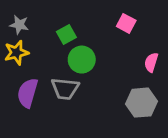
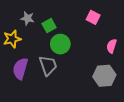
gray star: (19, 25) -> (27, 18), moved
gray trapezoid: (65, 89) -> (48, 66), turned -115

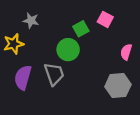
green square: (49, 26) -> (81, 29), moved

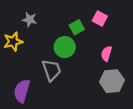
pink semicircle: (126, 52) -> (106, 54), moved
purple semicircle: (23, 77) -> (22, 91), moved

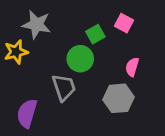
gray star: (30, 20) -> (37, 25), size x1.5
gray hexagon: (112, 81) -> (119, 98), moved

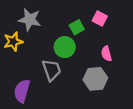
pink semicircle: (132, 67) -> (106, 54), turned -32

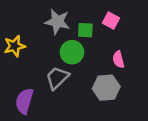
gray star: (30, 20) -> (57, 22), moved
green square: (77, 27) -> (85, 30), turned 32
gray trapezoid: (52, 70) -> (57, 78), turned -115

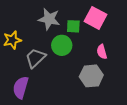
pink square: (111, 20) -> (95, 18), size x1.5
gray trapezoid: (57, 78) -> (35, 58), moved

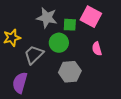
gray hexagon: (91, 76) -> (70, 72), moved

